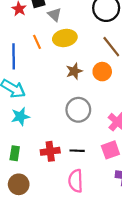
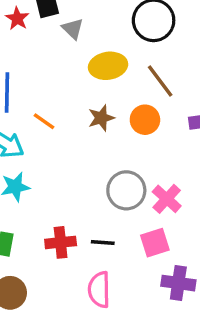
yellow ellipse: (65, 38) -> (108, 66), moved
orange line: (37, 42) -> (44, 121), moved, turned -32
gray circle: (78, 110) -> (126, 190), moved

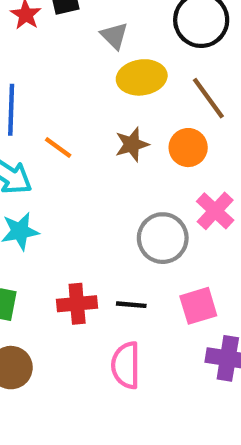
gray triangle: (73, 29) -> (114, 36), moved
pink cross: (167, 199) -> (215, 211), moved

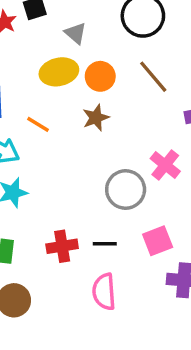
yellow ellipse: (142, 77) -> (59, 72), moved
orange circle: (188, 148) -> (100, 76), moved

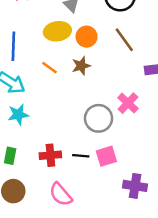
orange line: (38, 124) -> (49, 68), moved
pink square: (158, 241) -> (106, 156), moved
pink semicircle: (104, 292) -> (61, 194), moved, turned -40

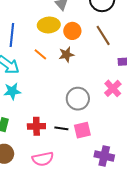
pink cross: (128, 103) -> (113, 88), moved
pink semicircle: (61, 194) -> (43, 159), turned -65

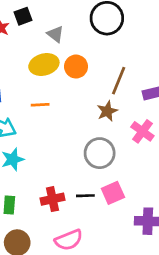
brown line: (103, 35) -> (119, 81), moved, turned 65
orange line: (40, 54) -> (40, 105), turned -32
brown star: (66, 55) -> (107, 111), moved

